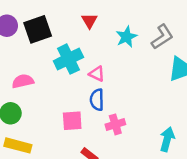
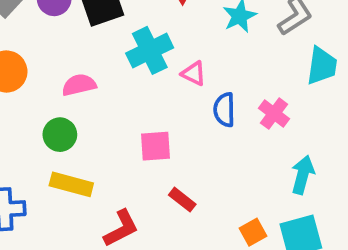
blue semicircle: (97, 100) -> (224, 110), moved
pink cross: (115, 124) -> (274, 114), moved, turned -36

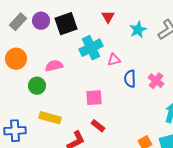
pink triangle: (194, 73) -> (114, 60), turned -40
green circle: (60, 135) -> (37, 86), moved
red rectangle: (182, 200) -> (98, 126), moved

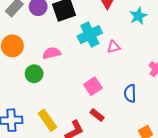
blue semicircle: (130, 79) -> (130, 93), moved
pink square: (94, 98) -> (93, 86), turned -30
yellow rectangle: (50, 118) -> (47, 120), moved, turned 40

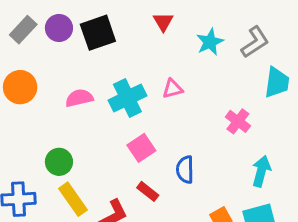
cyan cross: (90, 35) -> (127, 98), moved
green circle: (34, 74) -> (59, 162), moved
blue semicircle: (130, 93) -> (185, 170), moved

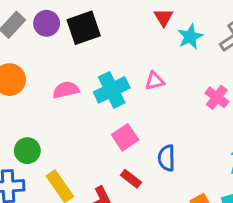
red triangle: (163, 22) -> (164, 17), moved
pink cross: (238, 121) -> (217, 97), moved
green circle: (59, 162) -> (27, 151), moved

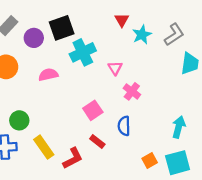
purple circle: (47, 23) -> (34, 38), moved
pink triangle: (155, 81) -> (115, 68), turned -48
cyan cross: (112, 90) -> (83, 52), moved
pink cross: (217, 97) -> (132, 91), moved

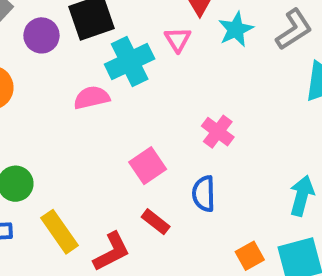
pink triangle: (115, 68) -> (178, 39), moved
pink semicircle: (48, 75) -> (92, 98), moved

